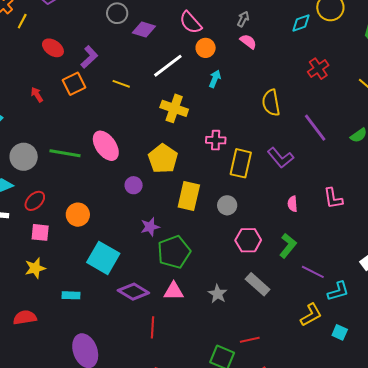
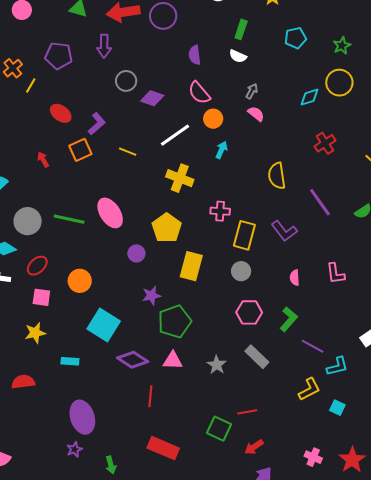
gray circle: (227, 205) -> (241, 271), moved

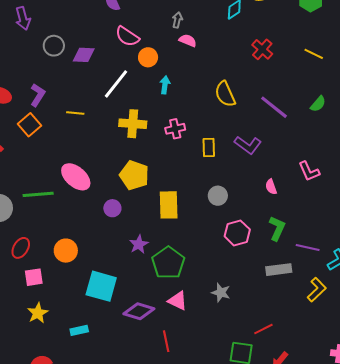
pink cross: (220, 211) -> (175, 129), moved
yellow rectangle: (244, 235) -> (209, 148), moved, size x0.7
gray rectangle: (257, 357) -> (279, 270), moved, turned -35
pink triangle: (173, 361) -> (178, 301), turned 40

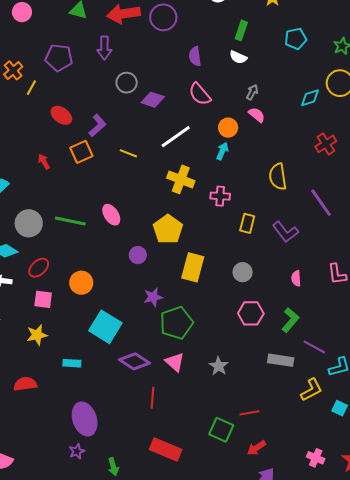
orange circle: (148, 57) -> (228, 128), moved
pink ellipse: (76, 177) -> (111, 215), size x0.7

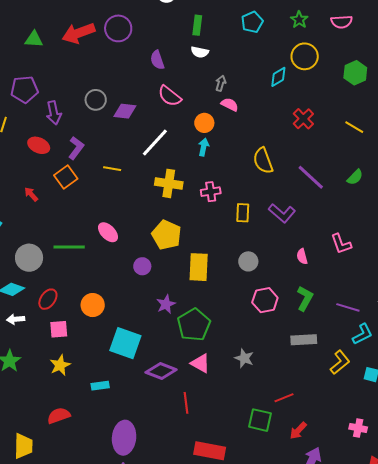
purple arrow: (104, 48) -> (54, 113), moved
purple line: (314, 347) -> (348, 307), moved
purple ellipse: (85, 419) -> (124, 438), turned 36

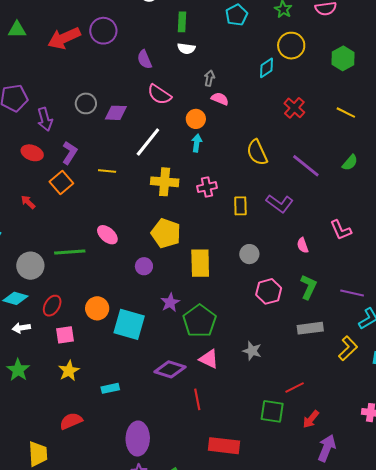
green triangle: (34, 39) -> (17, 30), moved
cyan square: (125, 343) -> (129, 324), moved

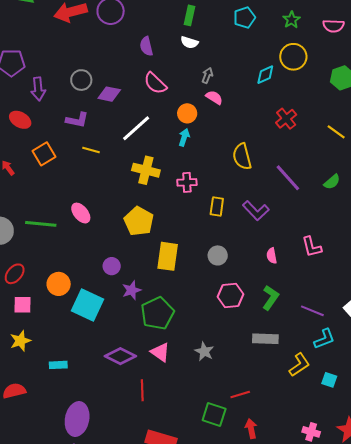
purple L-shape: (70, 153) -> (77, 120), moved, turned 60
purple circle: (144, 266) -> (112, 266), moved
red arrow: (311, 419) -> (251, 429), turned 120

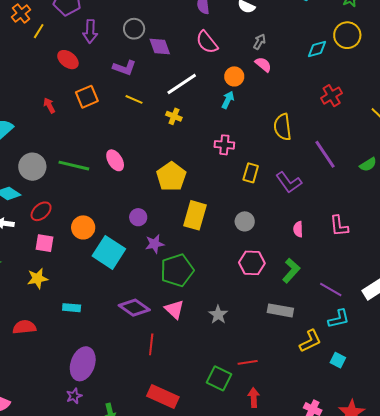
purple diamond: (109, 94) -> (160, 47), turned 50
yellow cross: (146, 170) -> (174, 116), moved, size x0.6

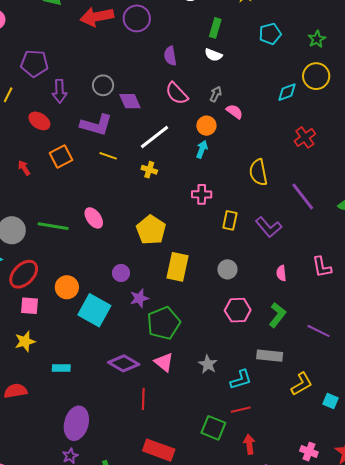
gray arrow: (259, 42) -> (216, 94), moved
purple L-shape: (124, 68) -> (96, 125), size x1.4
red ellipse: (41, 211) -> (24, 274), size x1.4
cyan L-shape: (339, 319) -> (241, 380), moved

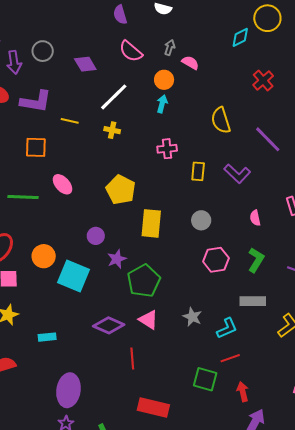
gray circle: (103, 85) -> (43, 51), moved
purple L-shape: (96, 125) -> (36, 101), moved
orange square: (61, 157) -> (36, 147), moved, turned 35

